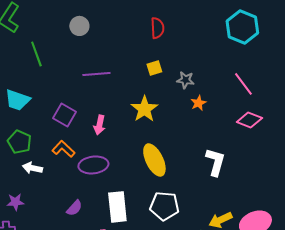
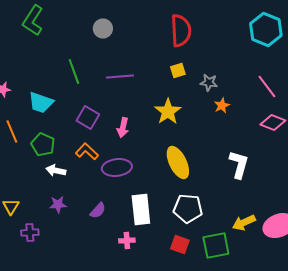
red semicircle: (157, 28) -> (181, 31), size x1.5
green line: (36, 54) -> (74, 72), moved
purple star: (15, 202) -> (58, 205), moved

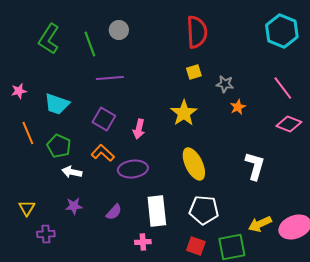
green L-shape: (33, 21) -> (49, 39), moved
green line: (74, 72) -> (90, 44), moved
purple line: (120, 77) -> (110, 78), moved

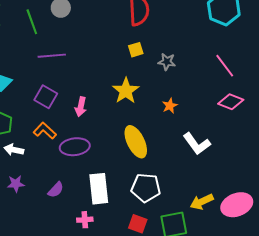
orange star: (238, 107) -> (170, 106), moved
white L-shape: (255, 166) -> (197, 144), turned 128

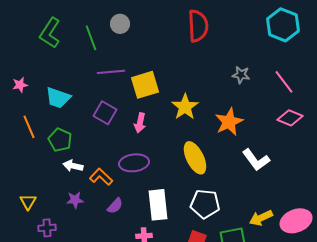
yellow square: (136, 50) -> (145, 85), moved, size x1.8
gray star: (167, 62) -> (241, 75), moved
orange star: (170, 106) -> (229, 122), size x1.8
orange L-shape: (45, 131) -> (101, 177), moved

